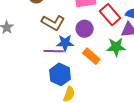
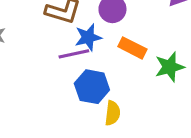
green star: (116, 47) -> (170, 67), moved

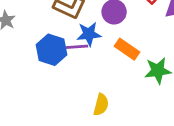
blue hexagon: (92, 87) -> (51, 50), moved

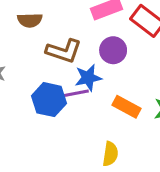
orange rectangle: (127, 49) -> (127, 107), moved

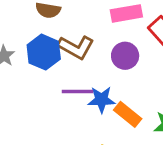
blue star: (88, 78) -> (101, 100), moved
blue hexagon: (49, 100) -> (44, 52), moved

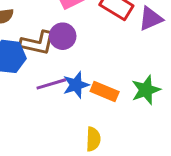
purple circle: (125, 56) -> (63, 36), moved

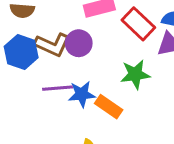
green star: (146, 90) -> (135, 74), moved

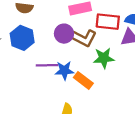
red rectangle: (138, 24) -> (108, 22), turned -40
brown L-shape: (52, 45) -> (84, 38), moved

